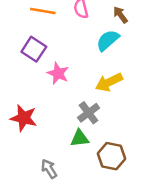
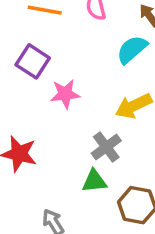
pink star: (58, 73) -> (65, 94), turned -30

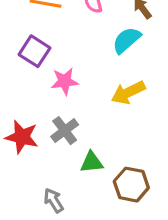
gray cross: (106, 147) -> (65, 131), moved

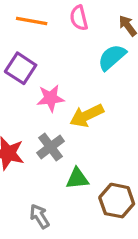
yellow arrow: (128, 92) -> (87, 116), moved

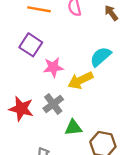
cyan semicircle: (112, 57) -> (101, 57), moved

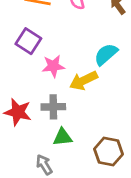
gray cross: (53, 104) -> (53, 107), turned 36
green triangle: (73, 128) -> (63, 137), moved

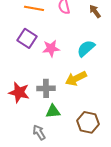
pink star: (53, 66) -> (51, 48), moved
yellow arrow: (84, 81) -> (76, 78), moved

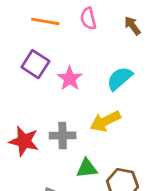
pink star: (51, 48) -> (70, 78), turned -30
green triangle: (53, 111) -> (87, 168), moved

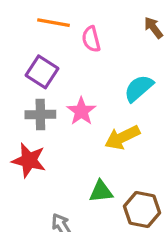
pink semicircle: (88, 19) -> (91, 39), moved
pink star: (70, 78) -> (81, 111), moved
gray cross: (63, 135) -> (40, 114), moved

